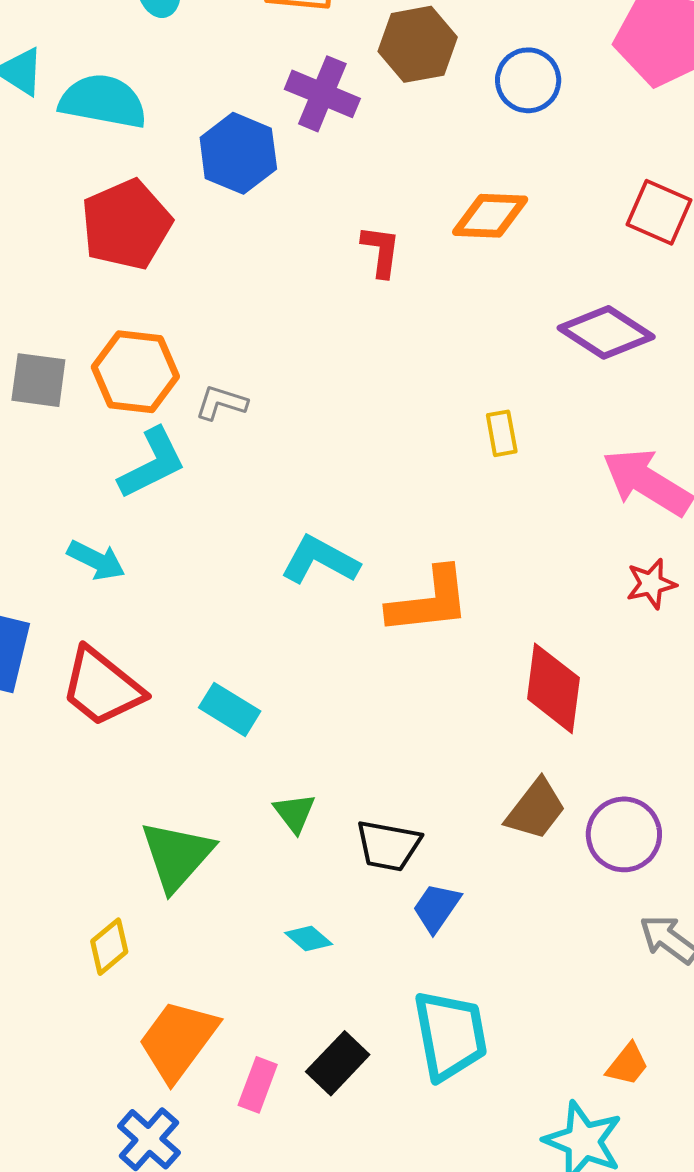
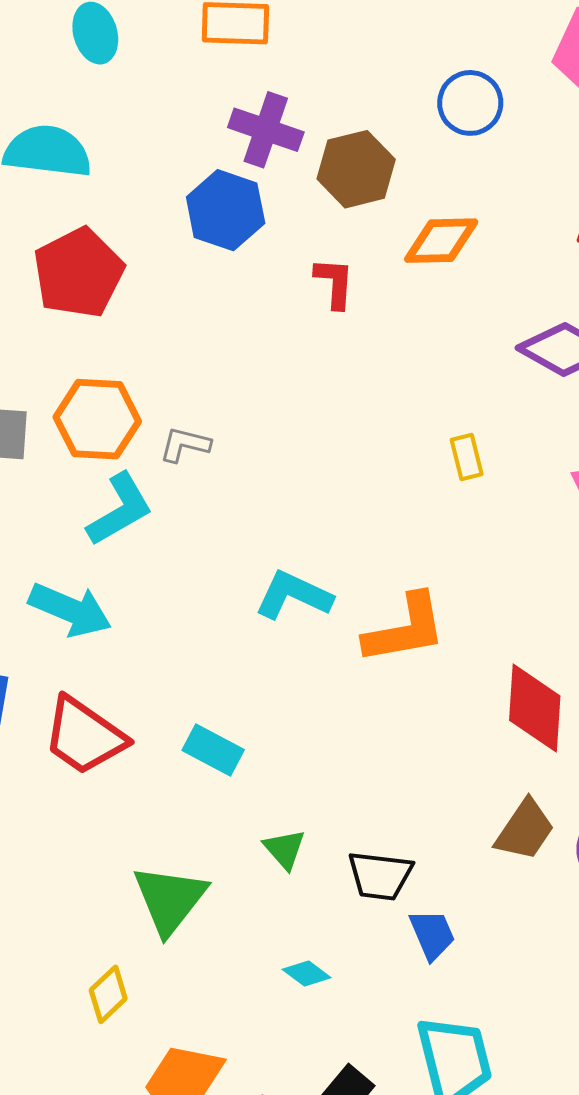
brown hexagon: (418, 44) -> (356, 169), moved
blue hexagon: (238, 153) -> (226, 210), moved
cyan arrow: (96, 560) -> (70, 610), size x1.4
blue trapezoid: (436, 908) -> (432, 934), turned 126

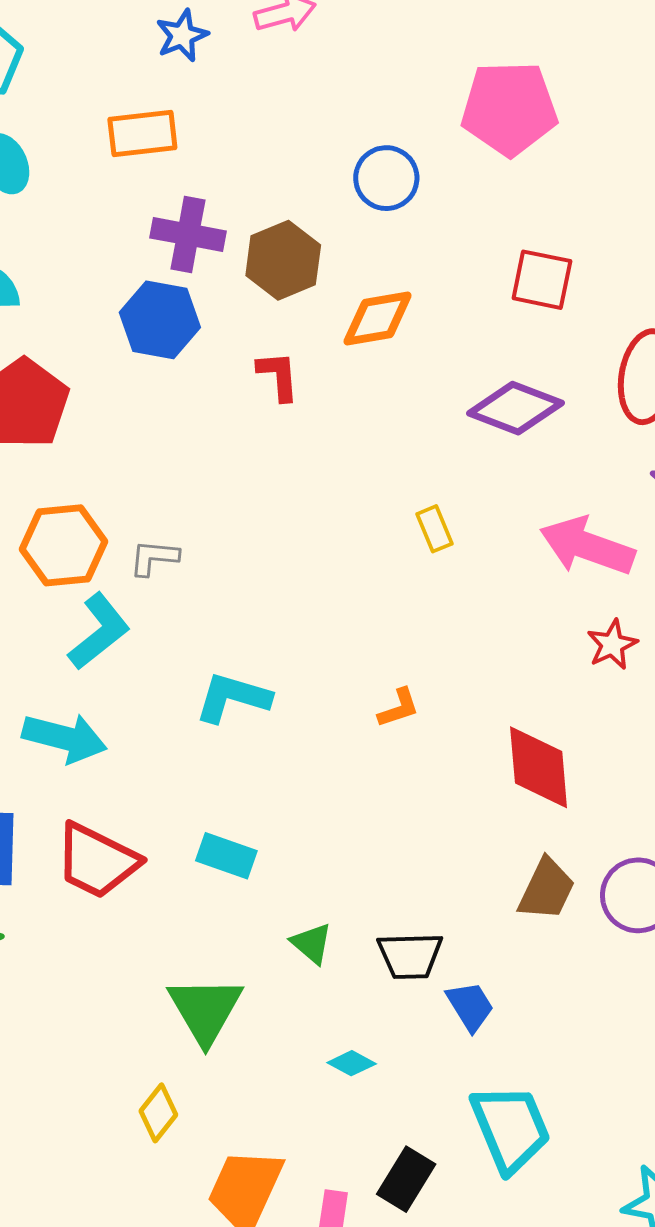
cyan L-shape: (293, 595) -> (233, 698), moved
orange L-shape: (405, 629) -> (399, 708), size x0.5

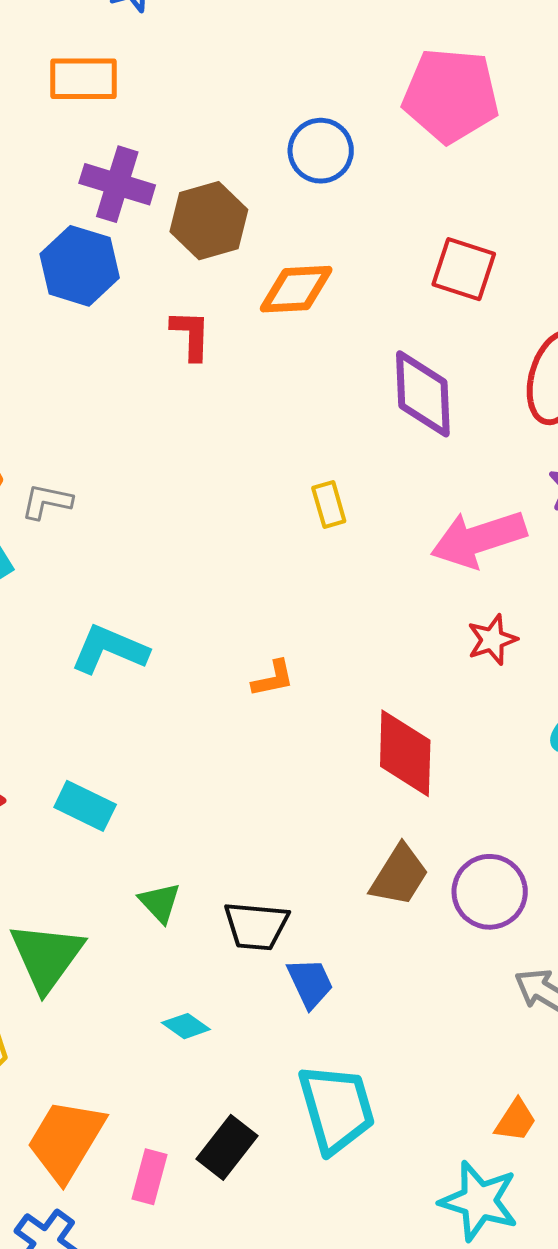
purple diamond: (515, 408) -> (423, 394), turned 60
pink arrow: (587, 546) -> (478, 539), turned -44

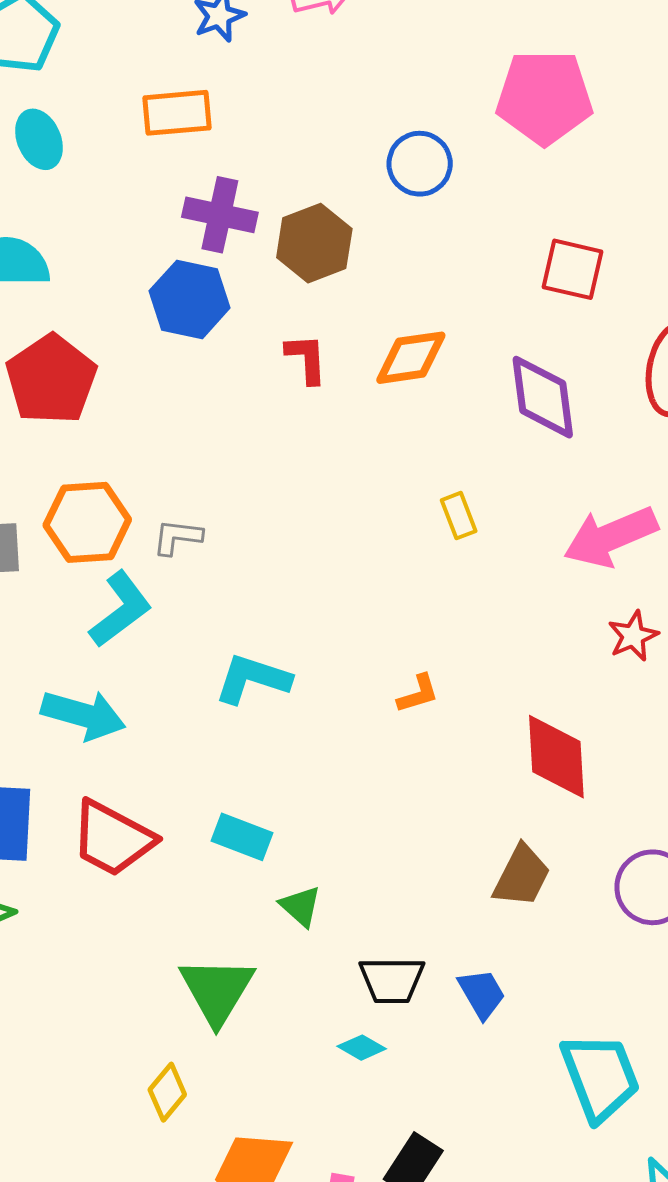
orange diamond: (296, 289) -> (411, 358), moved
brown trapezoid: (399, 875) -> (522, 876), moved
green triangle: (160, 903) -> (301, 906), moved
black trapezoid: (256, 926) -> (392, 980), moved
cyan trapezoid: (336, 1109) -> (600, 1077), moved

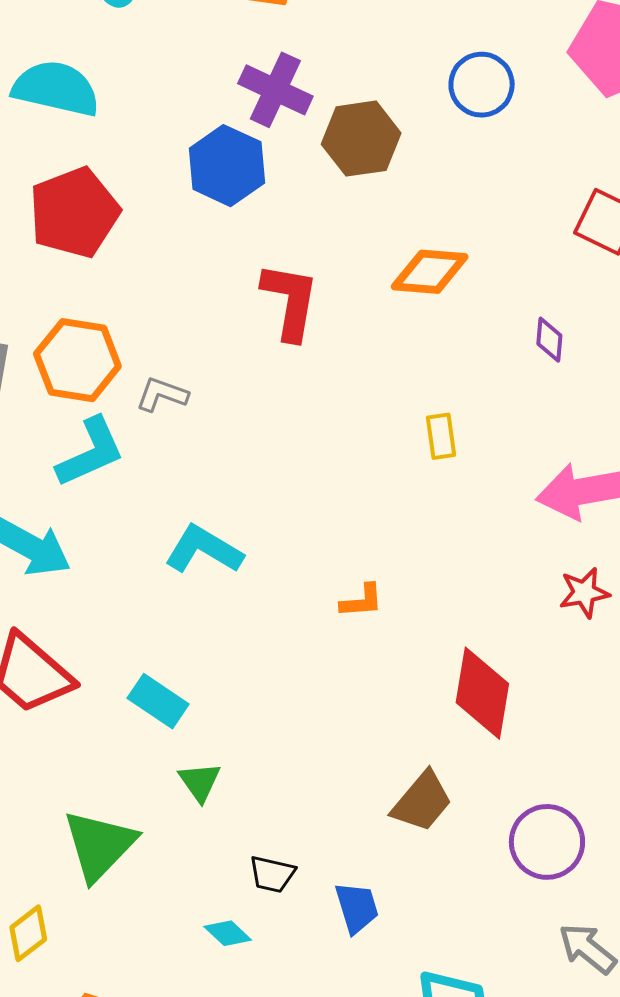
red L-shape: (306, 359) -> (290, 301), moved, size x1.5
purple diamond: (543, 397) -> (549, 340), size x0.5
black trapezoid: (392, 980) -> (272, 874), size x0.7

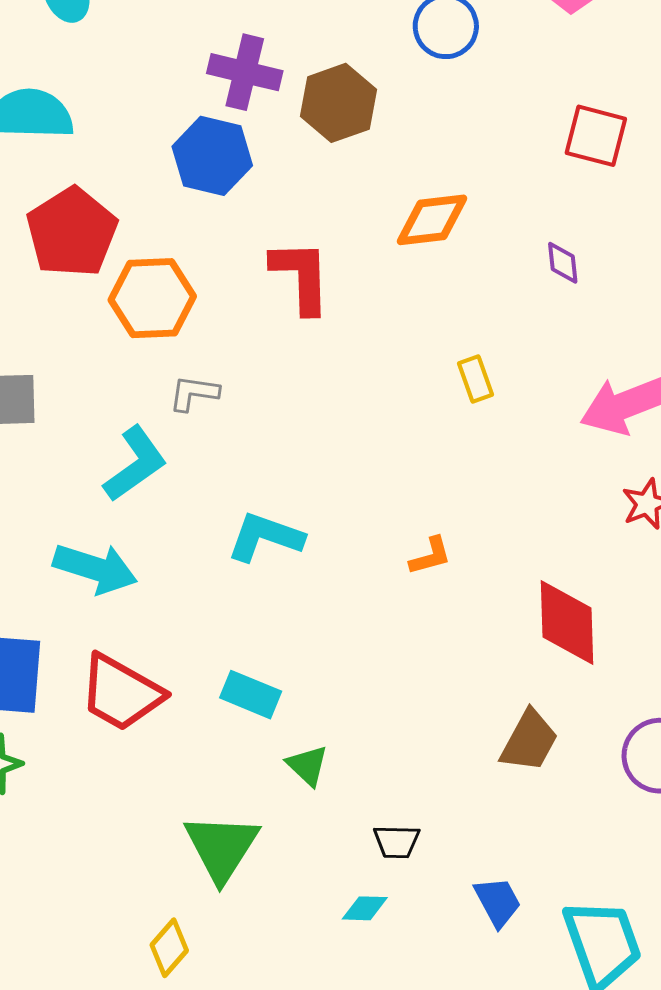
orange hexagon: (77, 360) -> (152, 298), moved
blue trapezoid: (357, 908) -> (498, 902), moved
cyan diamond: (228, 933) -> (365, 908), turned -30

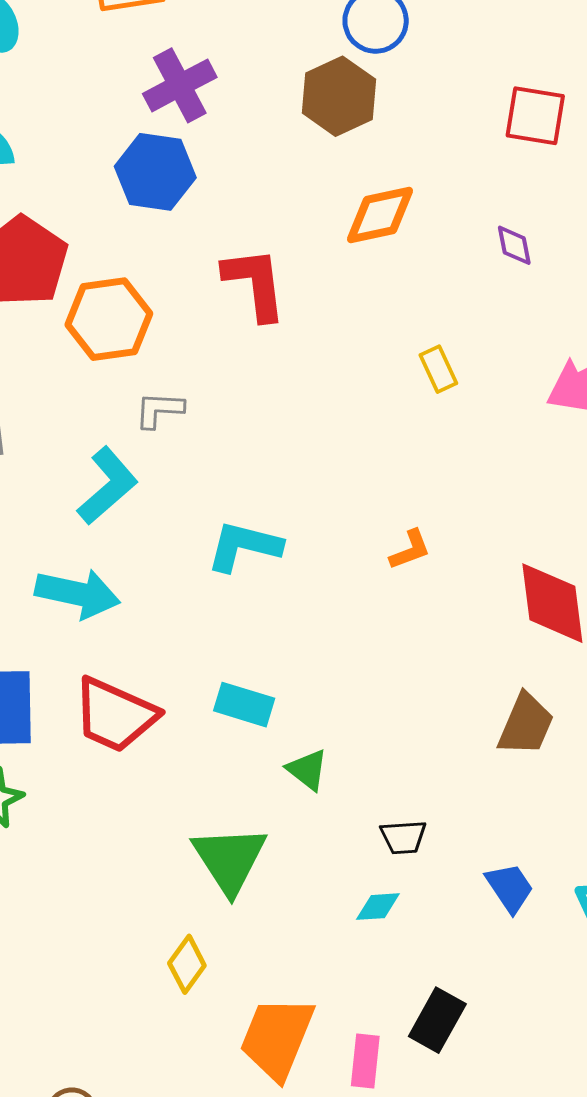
purple cross: (245, 72) -> (180, 85), turned -36
brown hexagon: (338, 103) -> (339, 96), moved

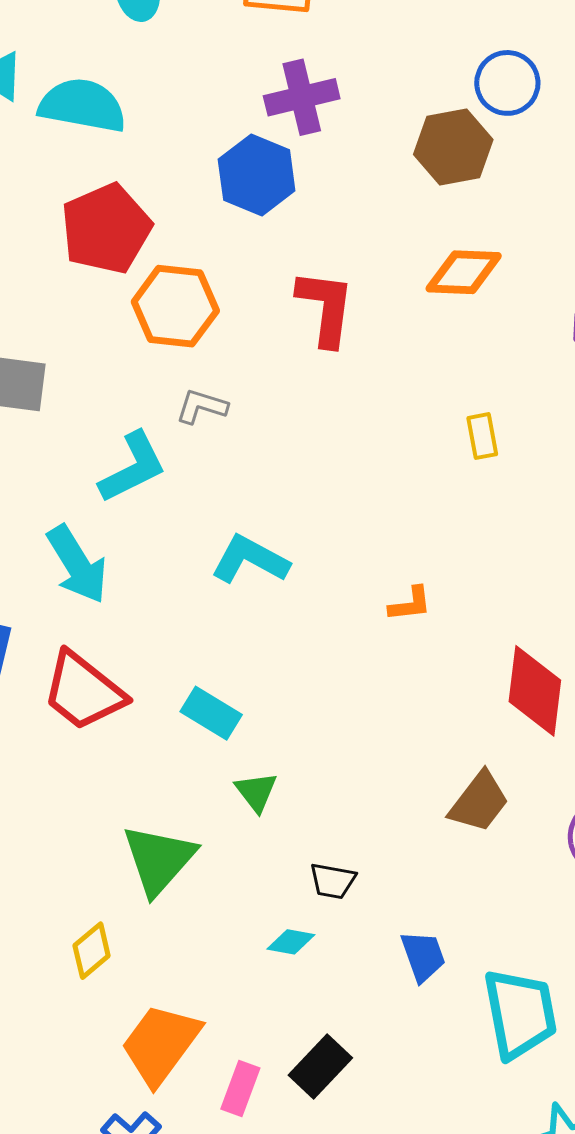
cyan arrow: (78, 594) -> (77, 564), turned 32

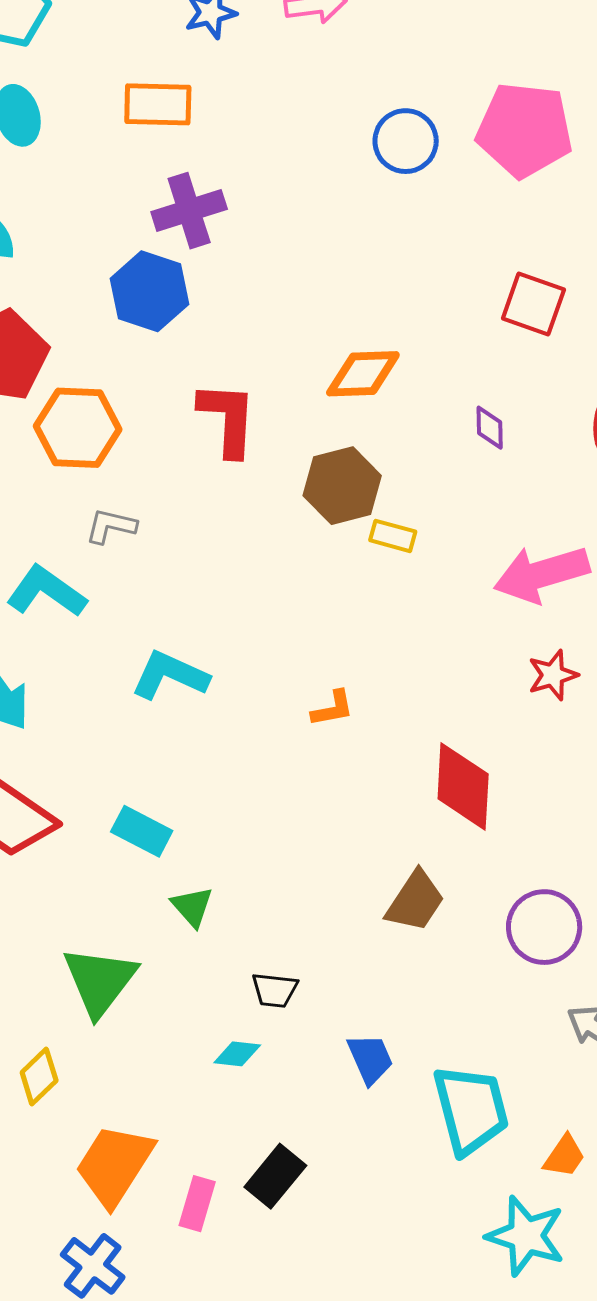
blue circle: (507, 83) -> (406, 141), moved
brown hexagon: (453, 147) -> (342, 486), moved
yellow rectangle: (482, 436) -> (393, 536), turned -60
cyan L-shape: (133, 467) -> (46, 592), turned -114

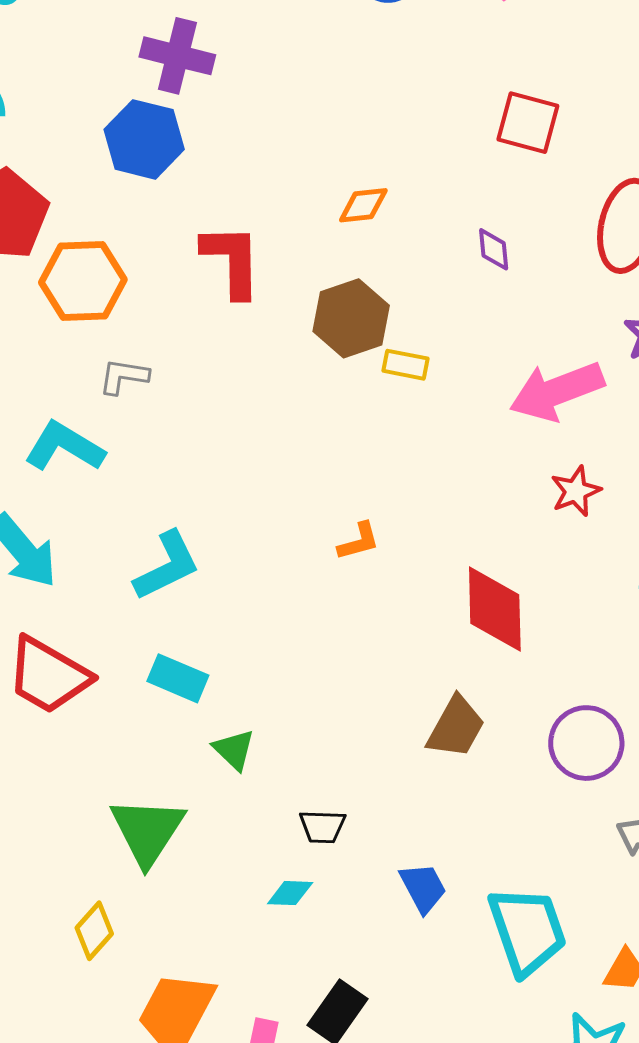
purple cross: (189, 211) -> (177, 56), turned 36
orange diamond: (363, 374) -> (363, 205), size x0.7
cyan L-shape: (170, 675) -> (167, 566), moved, turned 134

